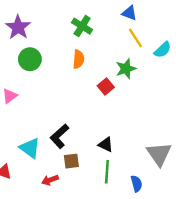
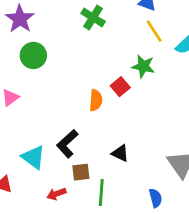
orange semicircle: (78, 59) -> (96, 100), moved
green star: (126, 69) -> (143, 66), turned 30
green line: (107, 172) -> (101, 193), moved

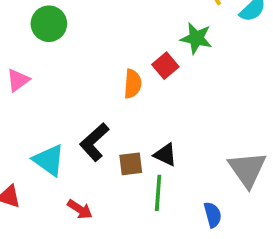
brown square: (81, 172) -> (131, 164), moved
green line: (101, 193) -> (158, 193), moved
red arrow: (56, 194) -> (80, 209), turned -126

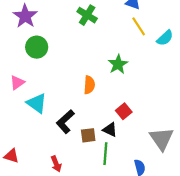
green star: (196, 38) -> (118, 64), moved, turned 30
red square: (165, 66) -> (124, 111), moved
cyan triangle: (49, 160) -> (37, 103), moved
red arrow: (80, 209) -> (56, 164), turned 35

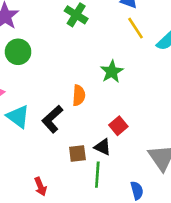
black L-shape: (65, 122) -> (52, 119), moved

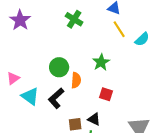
green circle: (18, 52) -> (59, 67), moved
red square: (118, 126) -> (106, 94), moved, turned -32

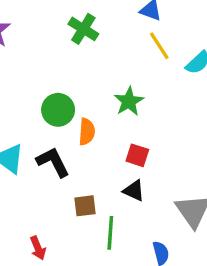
black L-shape: (56, 98) -> (53, 162), turned 105
black triangle: (94, 119) -> (134, 191), moved

